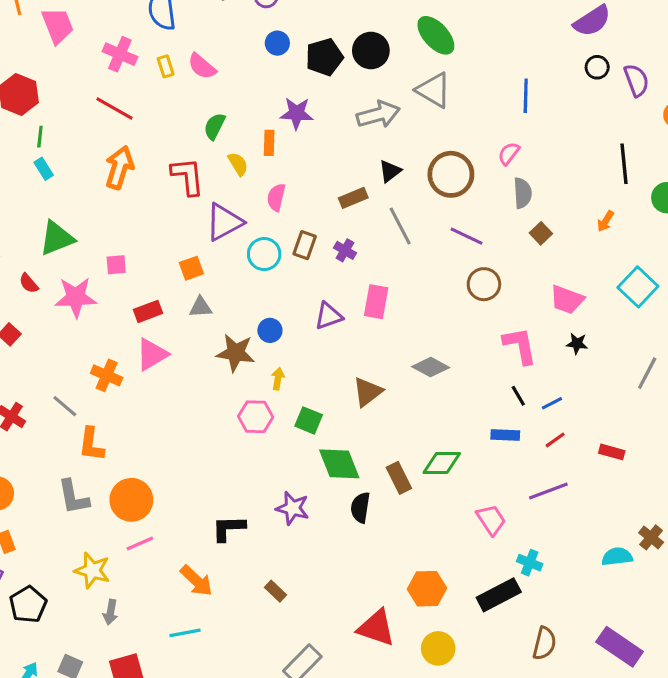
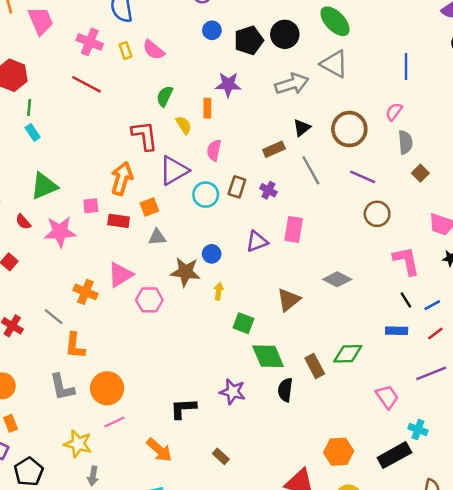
orange arrow: (119, 167) -> (122, 178), moved
red rectangle: (148, 311) -> (119, 221), moved, turned 30
pink hexagon: (256, 417) -> (149, 300), moved

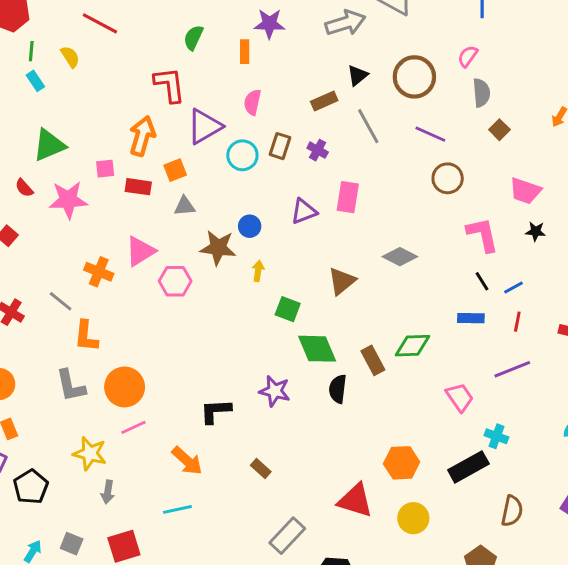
yellow semicircle: (184, 125) -> (70, 57), moved
red line: (435, 334) -> (517, 322), turned -42

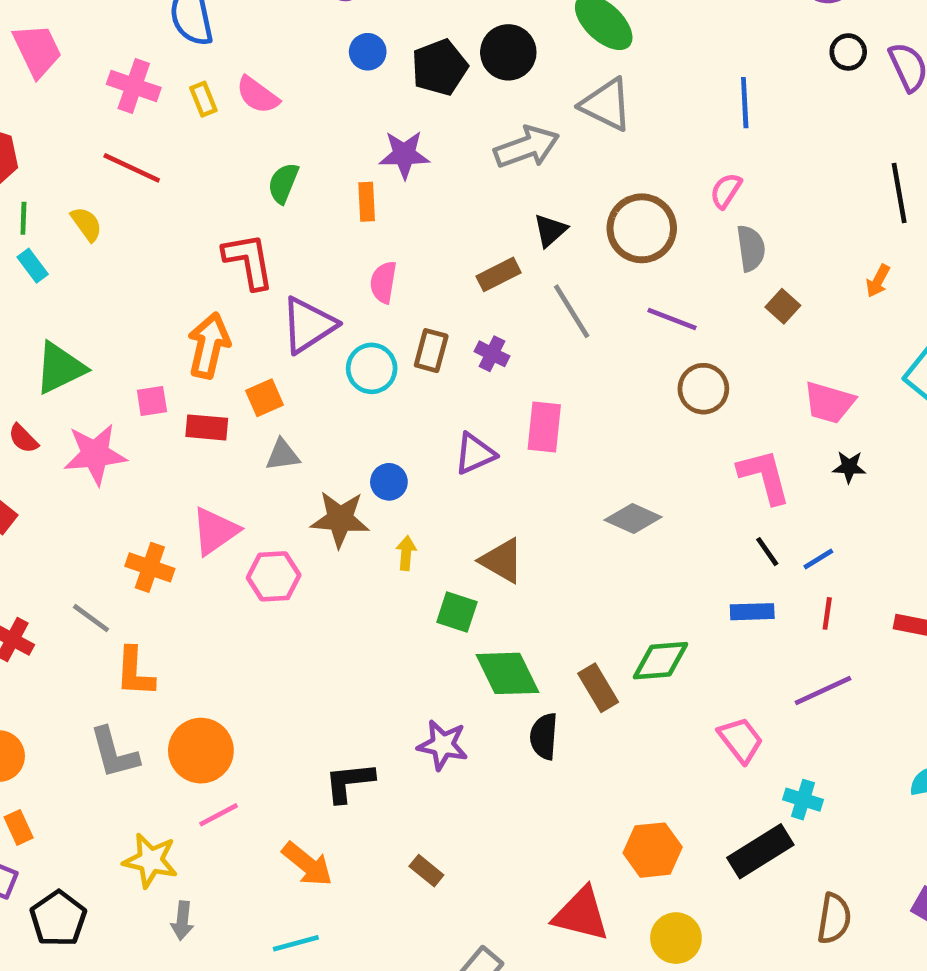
brown triangle: (342, 281) -> (502, 561), moved, turned -48

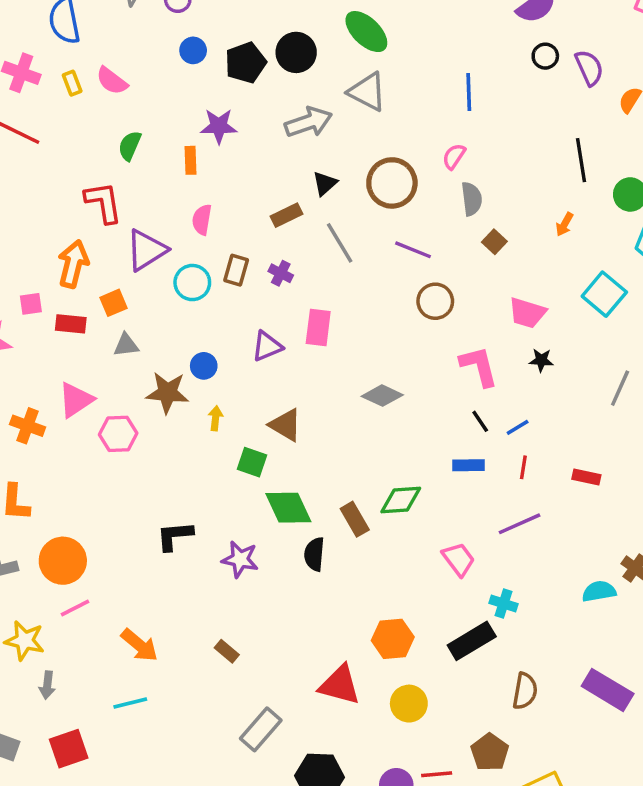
black L-shape: (349, 782) -> (175, 536), moved

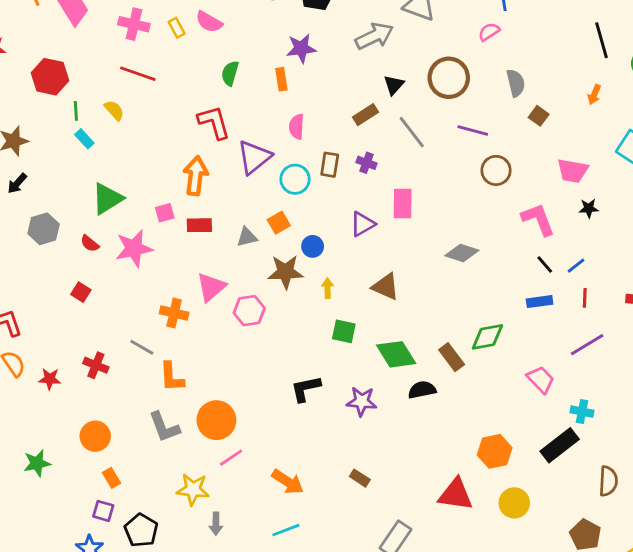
pink semicircle: (454, 156) -> (489, 32), moved, turned 30
orange square: (114, 303) -> (279, 223), moved
green square: (252, 462) -> (344, 331), moved
black semicircle: (314, 554) -> (422, 390), turned 80

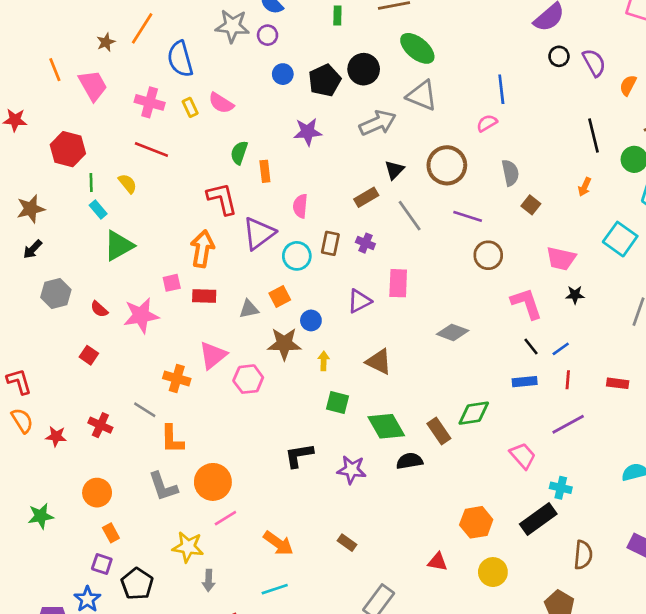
orange rectangle: (281, 79) -> (265, 171), moved
green triangle: (107, 199) -> (119, 246), moved
red triangle: (456, 495) -> (438, 562), size x0.6

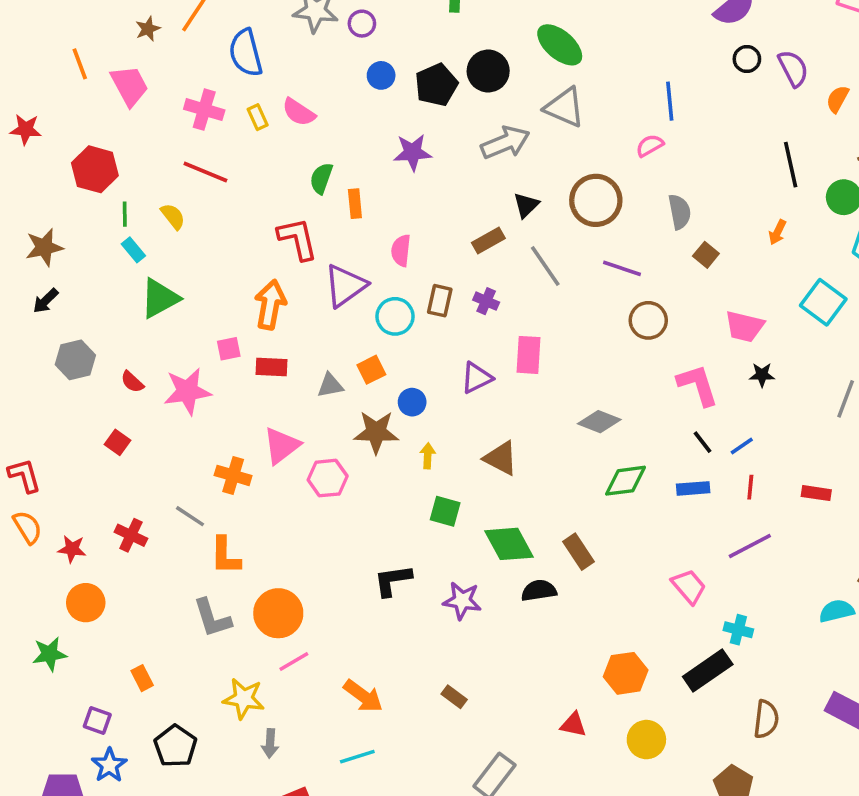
green diamond: (474, 413) -> (625, 481), moved
orange circle: (97, 493) -> (86, 603), moved
purple square: (102, 564) -> (97, 720), moved

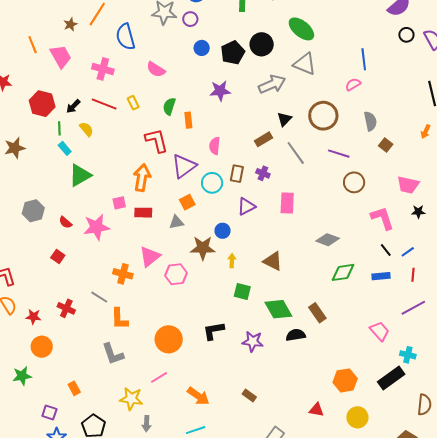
yellow rectangle: (258, 117) -> (133, 103), moved
black arrow: (46, 301) -> (73, 106), moved
orange square: (371, 370) -> (187, 202), moved
purple triangle: (477, 378) -> (246, 206), moved
orange circle: (278, 613) -> (169, 339), moved

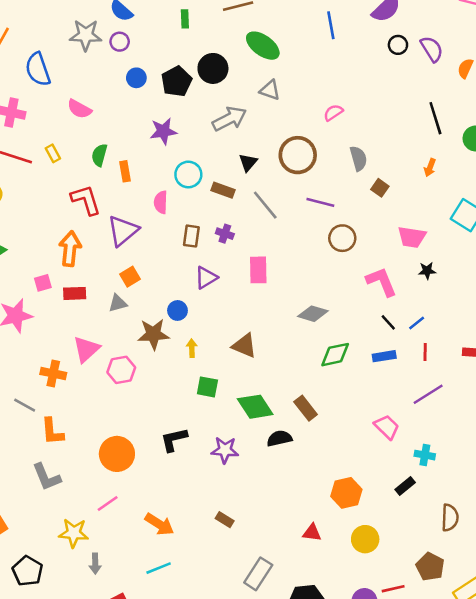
blue line: (364, 59) -> (331, 25), moved
gray triangle: (305, 64) -> (270, 90), size x0.7
brown rectangle: (264, 139) -> (223, 190), turned 54
cyan circle: (212, 183) -> (188, 175), moved
black rectangle: (391, 378) -> (405, 486), size x0.6

